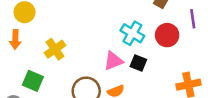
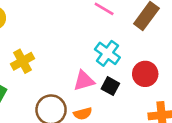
red circle: (167, 35) -> (145, 74), moved

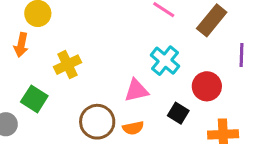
black square: (110, 86) -> (178, 113), moved

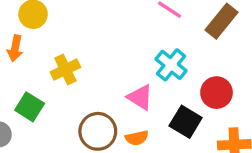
pink triangle: (136, 90) -> (140, 97), turned 45
black square: (178, 113) -> (186, 122), size x1.4

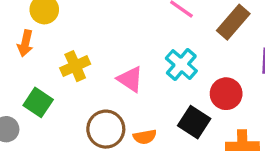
pink triangle: (140, 97) -> (130, 79), moved

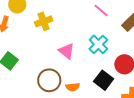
yellow cross: (75, 66) -> (44, 21), moved

